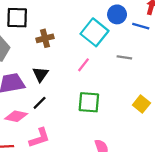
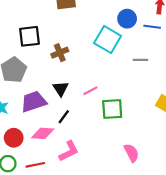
pink line: (84, 65) -> (90, 91), moved, turned 32

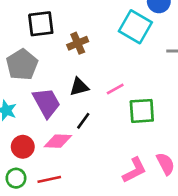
black triangle: (61, 89) -> (79, 87), turned 49
purple trapezoid: (34, 102) -> (47, 103), turned 80
pink L-shape: (69, 151) -> (134, 170), moved

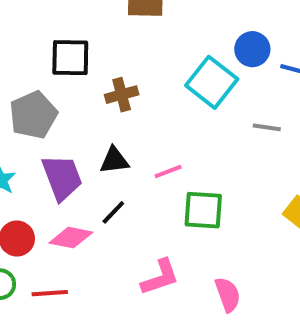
pink L-shape: (134, 170) -> (160, 277), moved

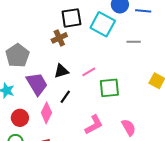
black square: (70, 58) -> (71, 18), moved
pink diamond: (71, 238) -> (46, 113), turned -65

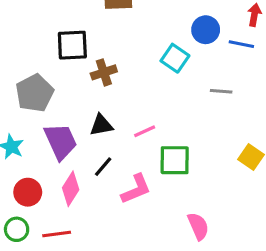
black square: (71, 18) -> (72, 45), moved
cyan square: (103, 24) -> (175, 58), size x0.7
pink L-shape: (94, 125) -> (136, 189), moved

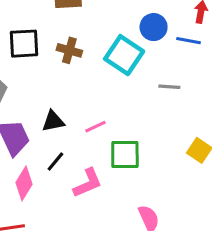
cyan square: (175, 58) -> (124, 55), size x1.4
brown cross: (104, 72) -> (69, 50), moved, turned 35

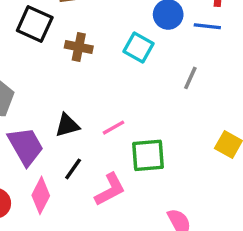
black square: (24, 44) -> (35, 24), moved, turned 32
cyan square: (124, 55) -> (139, 47), size x0.7
gray line: (169, 87) -> (190, 78), turned -65

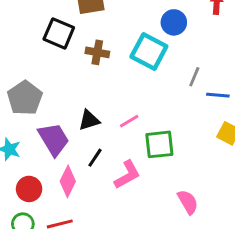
blue line: (207, 26) -> (218, 95), moved
cyan square: (139, 47) -> (149, 52), size x1.4

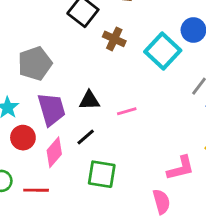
green square: (159, 144) -> (102, 174), moved
pink L-shape: (127, 175) -> (181, 168), moved
red circle: (29, 189) -> (23, 138), moved

